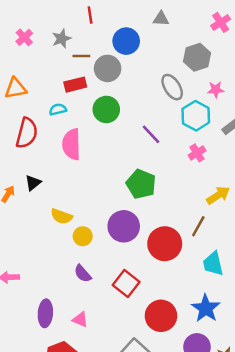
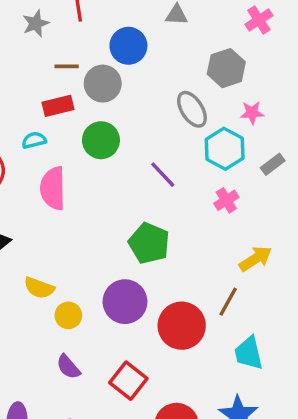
gray star: (62, 39) -> (36, 23), moved

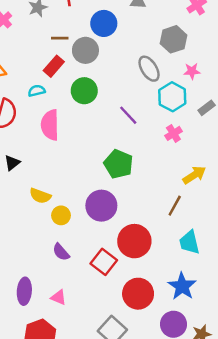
red rectangle: (58, 106) -> (54, 66), turned -35
red circle: (182, 326) -> (134, 241), moved

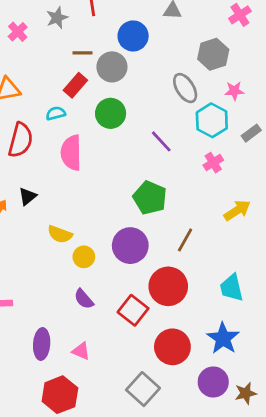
brown line: (175, 206) -> (185, 240), moved

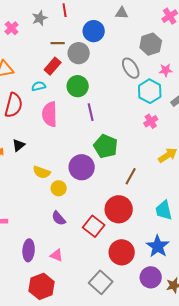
purple line: (161, 141) -> (91, 112), moved, turned 30
purple circle: (130, 246) -> (82, 167), moved

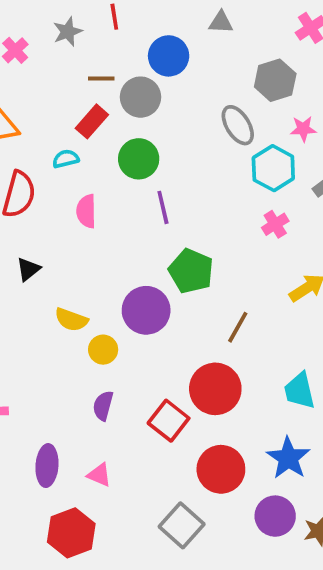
pink semicircle: (50, 114) -> (86, 211), size x0.7
purple semicircle: (59, 218) -> (103, 406), turned 56

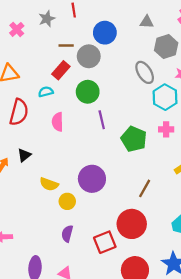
gray triangle: (221, 22) -> (147, 22), moved
pink cross: (275, 224) -> (166, 129), turned 32
green pentagon: (191, 271) -> (134, 139), moved
red square: (169, 421) -> (105, 242), turned 30

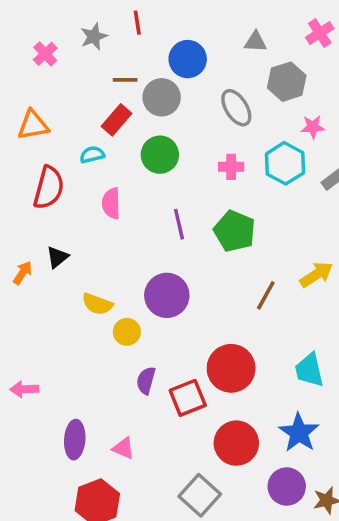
gray ellipse: (145, 72) -> (236, 108), moved
purple line: (102, 120) -> (179, 224), moved
pink cross: (166, 129) -> (231, 167), moved
brown line: (145, 188) -> (266, 295), moved
purple semicircle: (67, 234) -> (146, 381), moved

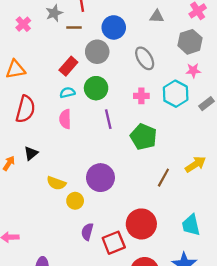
brown line: (125, 80) -> (74, 27), moved
gray hexagon: (287, 82) -> (190, 42), moved
cyan semicircle: (92, 155) -> (67, 93), moved
purple line: (179, 224) -> (108, 119), moved

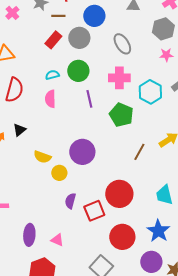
red rectangle: (68, 66) -> (53, 40), moved
cyan hexagon: (176, 94) -> (150, 92), moved
pink cross: (141, 96) -> (119, 78), size x1.5

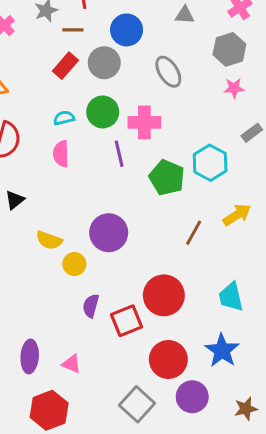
pink cross: (119, 78) -> (144, 122), moved
cyan hexagon: (150, 92) -> (210, 163), moved
purple circle: (151, 262) -> (192, 397), moved

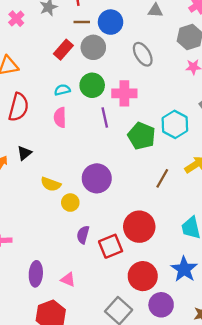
brown line: (73, 30) -> (82, 22), moved

